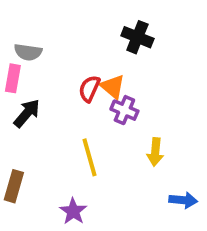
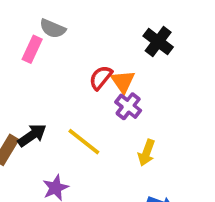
black arrow: (27, 113) -> (32, 135), moved
yellow line: (89, 157) -> (84, 142), turned -51

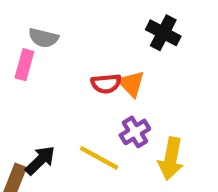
red semicircle: (101, 78) -> (106, 84), turned -125
purple cross: (128, 106) -> (135, 132), moved, turned 30
yellow arrow: (146, 153) -> (171, 159), size x1.4

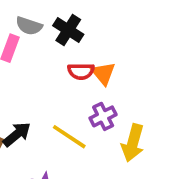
black cross: (163, 33) -> (68, 30), moved

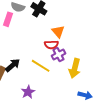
red semicircle: (81, 71) -> (51, 45), moved

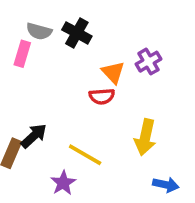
purple cross: (58, 55) -> (148, 62), moved
yellow line: (41, 66) -> (85, 155), moved

